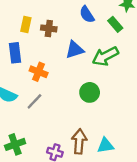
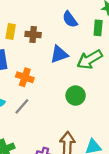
green rectangle: (115, 24) -> (98, 28), turned 48

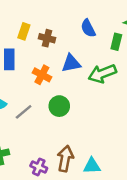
orange cross: (25, 77) -> (42, 75), moved
green circle: (76, 96) -> (59, 106), moved

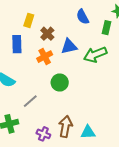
brown cross: (47, 38) -> (47, 34), moved, turned 32
orange cross: (42, 75) -> (45, 57), turned 35
gray line: (24, 112) -> (30, 101), moved

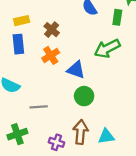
yellow rectangle: (29, 20) -> (22, 21), moved, turned 64
blue triangle: (69, 46) -> (76, 70), moved, turned 36
green circle: (60, 83) -> (84, 96), moved
gray line: (30, 101) -> (39, 107), turned 42

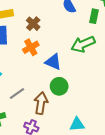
gray line: (39, 107) -> (17, 94), turned -35
brown arrow: (80, 132) -> (41, 103), moved

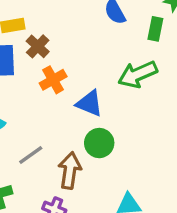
brown cross: (33, 24) -> (38, 46), moved

